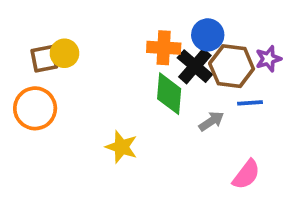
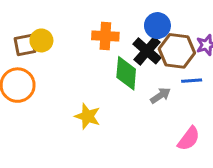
orange cross: (164, 48) -> (105, 36), moved

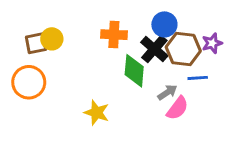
pink semicircle: (189, 139) -> (177, 108), moved

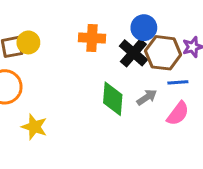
green diamond: (134, 71) -> (113, 99), moved
pink semicircle: (177, 108) -> (178, 114), moved
yellow star: (97, 113) -> (34, 127), moved

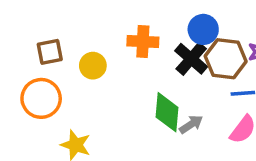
yellow circle: (28, 42) -> (93, 66), moved
gray arrow: (147, 97) -> (191, 124), moved

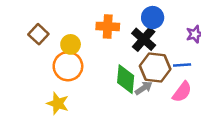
brown square: (50, 52) -> (38, 34), turned -36
brown hexagon: (226, 59) -> (155, 68), moved
orange circle: (41, 98) -> (68, 66), moved

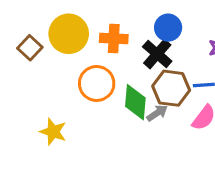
yellow circle: (71, 44) -> (69, 34), moved, size x1.6
orange circle: (68, 66) -> (97, 83), moved

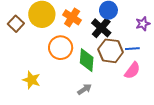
orange cross: (114, 38) -> (72, 17), turned 30
gray arrow: (157, 113) -> (85, 89), moved

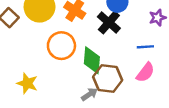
brown hexagon: (111, 51) -> (108, 78), moved

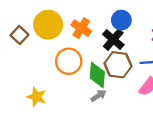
brown hexagon: (108, 78) -> (118, 65), moved
gray arrow: (89, 94) -> (98, 96), moved

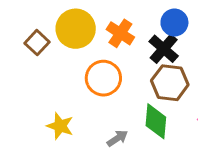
green diamond: (97, 75) -> (156, 121), moved
gray arrow: (98, 96) -> (117, 138), moved

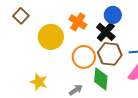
yellow circle: (76, 29) -> (51, 37), moved
brown square: (37, 43) -> (21, 16), moved
orange circle: (103, 78) -> (84, 57), moved

